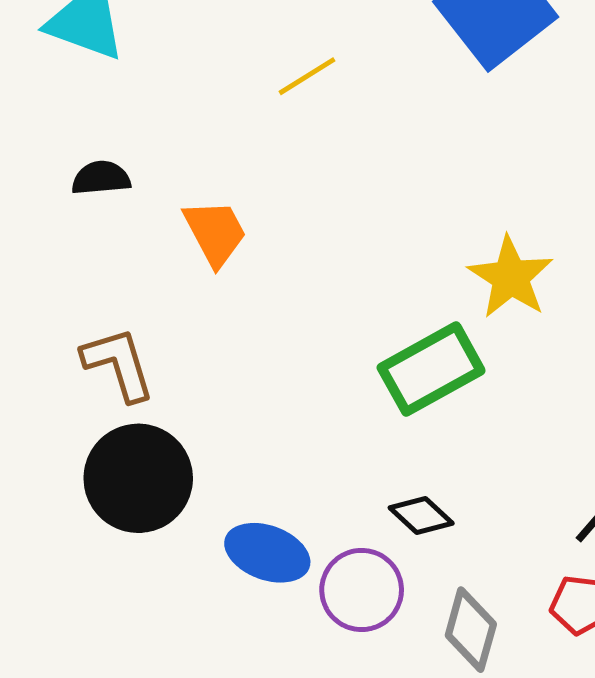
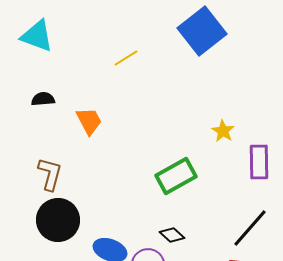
yellow star: (511, 277) -> (223, 131), moved, size x0.7
brown L-shape: (118, 364) -> (50, 174), turned 32

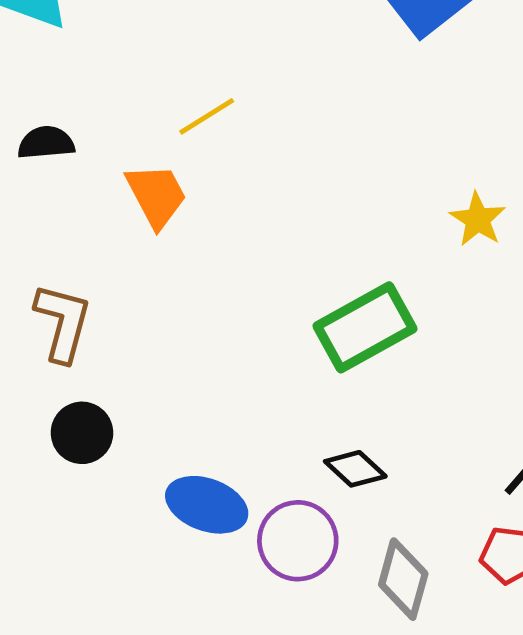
yellow line: (126, 58) -> (207, 116), moved
black circle: (58, 220) -> (82, 433), size x0.6

